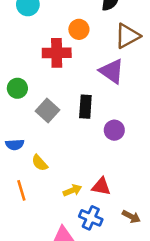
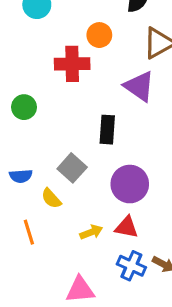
gray square: (48, 111) -> (72, 168), moved
purple circle: (114, 130) -> (130, 184), moved, size x1.5
blue cross: (91, 218) -> (131, 266), moved

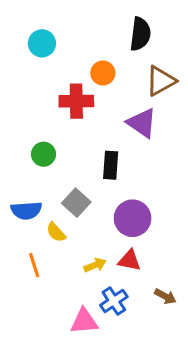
green circle: (24, 107) -> (44, 154), moved
blue semicircle: (21, 176) -> (26, 210), size x1.4
blue cross: (131, 266) -> (114, 301), moved, turned 32

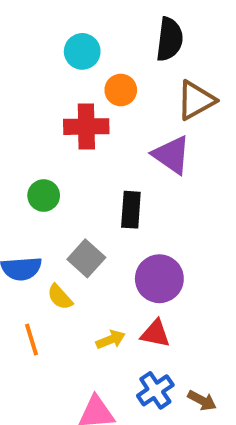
cyan circle: (42, 43) -> (82, 51), moved
brown arrow: (165, 296) -> (202, 400), moved
blue cross: (114, 301) -> (155, 390), moved

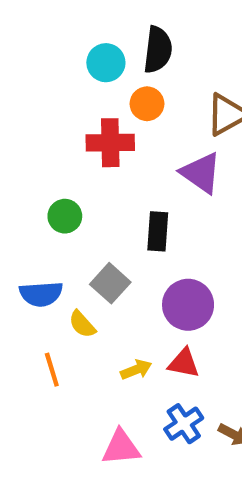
black semicircle: (169, 39) -> (158, 50), moved

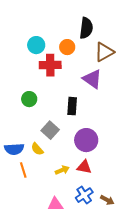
black semicircle: (158, 50) -> (86, 28), moved
cyan circle: (106, 63) -> (36, 45), moved
blue semicircle: (41, 294) -> (14, 149), moved

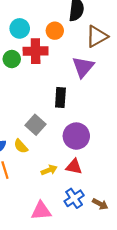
purple triangle: (92, 79) -> (83, 67), turned 35
green circle: (29, 99) -> (12, 59), moved

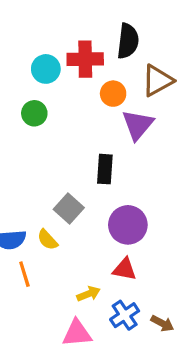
orange circle: (55, 31) -> (113, 94), moved
red cross: (36, 51) -> (85, 59), moved
yellow arrow: (49, 170) -> (88, 294), moved

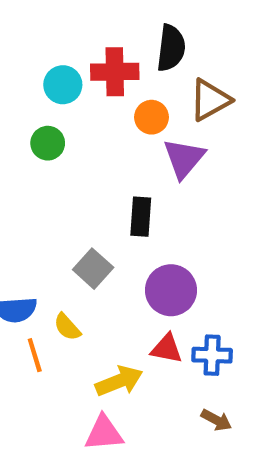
yellow semicircle: (47, 240) -> (67, 327), moved
yellow arrow: (88, 294) -> (119, 381), size x1.5
blue cross: (125, 315) -> (212, 355), moved, turned 36

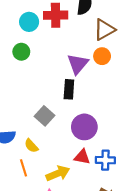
orange circle: (152, 117) -> (102, 56), moved
purple triangle: (184, 158) -> (78, 64), moved
orange line: (35, 355) -> (24, 168), moved

